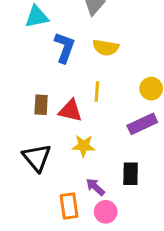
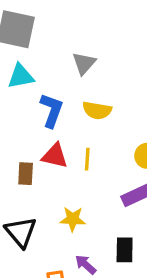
red triangle: (70, 111) -> (55, 156), moved

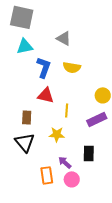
gray triangle: (84, 63) -> (64, 38), turned -42
yellow line: (87, 159) -> (67, 110), moved
brown rectangle: (26, 174) -> (27, 117), moved

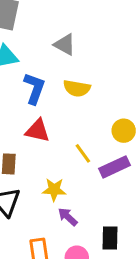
yellow line: (67, 110) -> (83, 153), moved, turned -40
black rectangle: (89, 153) -> (110, 238), moved
purple arrow: (65, 162) -> (68, 217), moved

